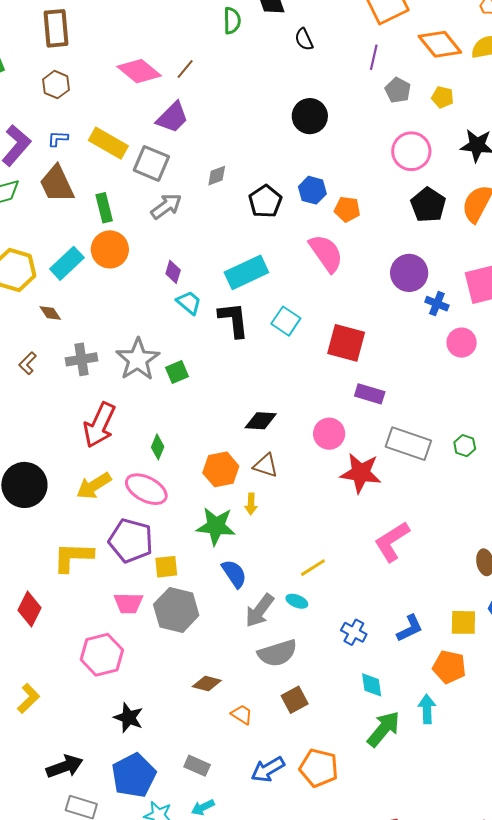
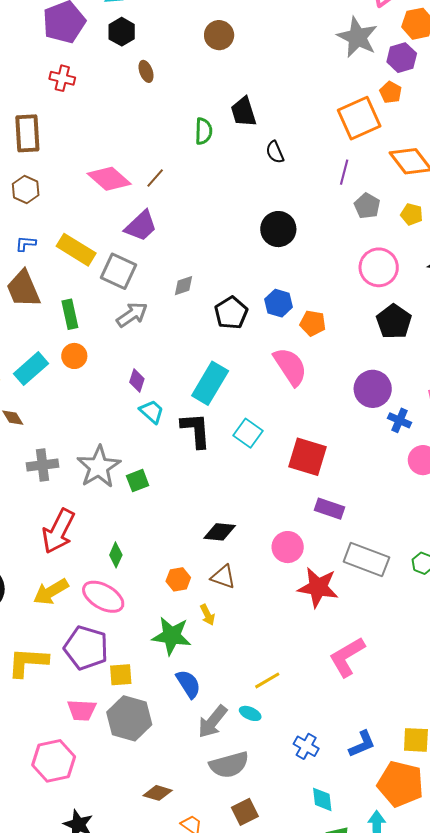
orange circle: (110, 249) -> (74, 356), size x0.7
cyan rectangle: (246, 272) -> (210, 383), turned -36
orange hexagon: (221, 469) -> (178, 579), size x0.7
yellow arrow: (251, 504) -> (207, 615), turned -30
orange pentagon: (449, 667) -> (400, 784), size x1.4

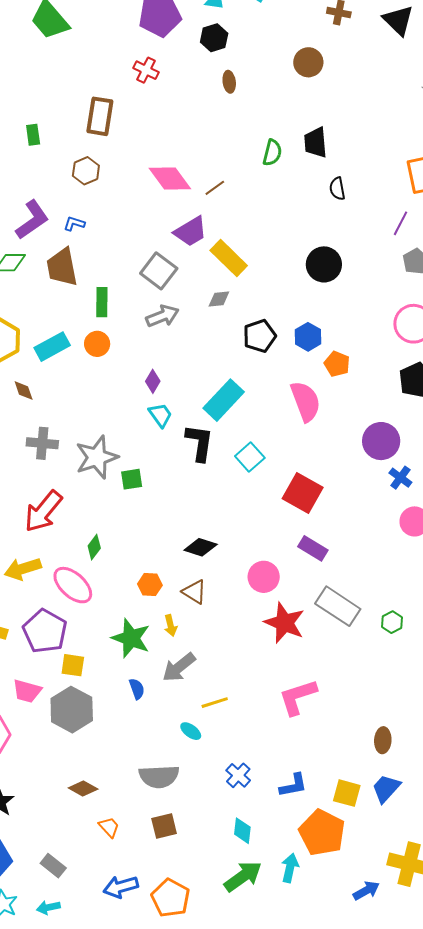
yellow rectangle: (76, 250) -> (229, 258), moved
blue semicircle: (188, 684) -> (137, 689), size x0.7
gray arrow: (213, 722) -> (179, 667), moved

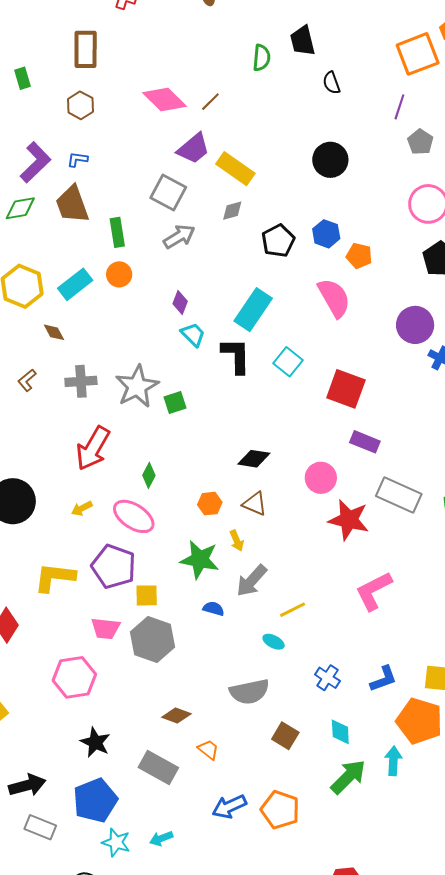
yellow arrow: (23, 569) -> (82, 508), size x0.6
blue semicircle: (137, 689) -> (214, 609), turned -45
brown square: (164, 826) -> (285, 736), moved, turned -36
gray rectangle: (53, 866) -> (158, 767), moved, size x1.5

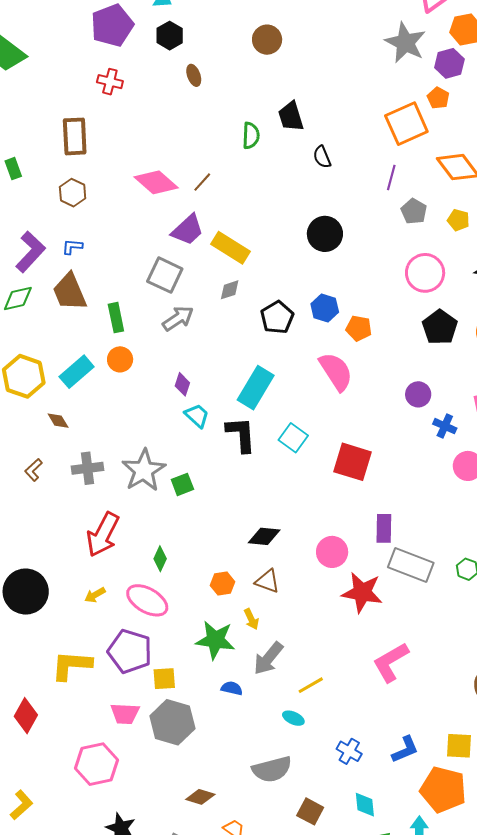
purple circle: (415, 325) -> (418, 394), size x0.7
purple rectangle: (365, 442) -> (384, 528), moved, turned 72

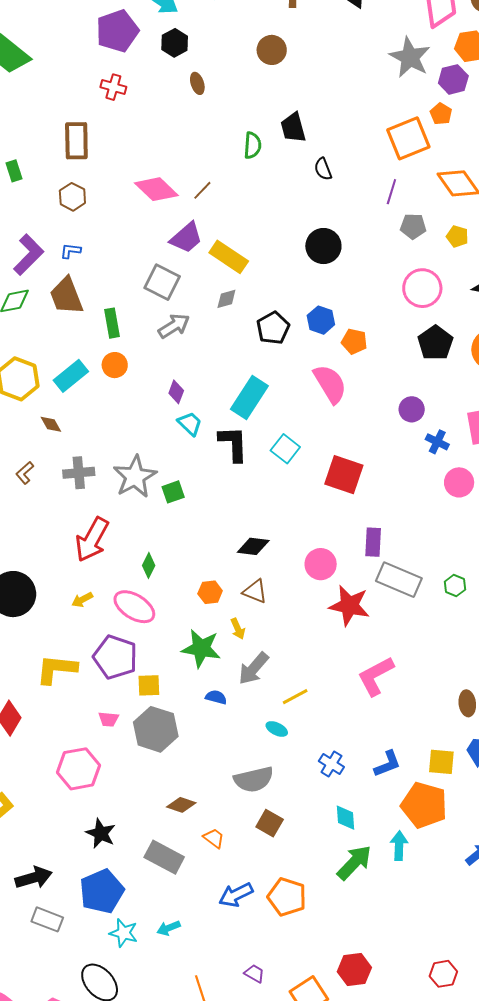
gray pentagon: (414, 211) -> (413, 226), turned -30
pink trapezoid: (125, 714) -> (109, 719), size x0.7
brown square: (310, 811) -> (270, 823), moved

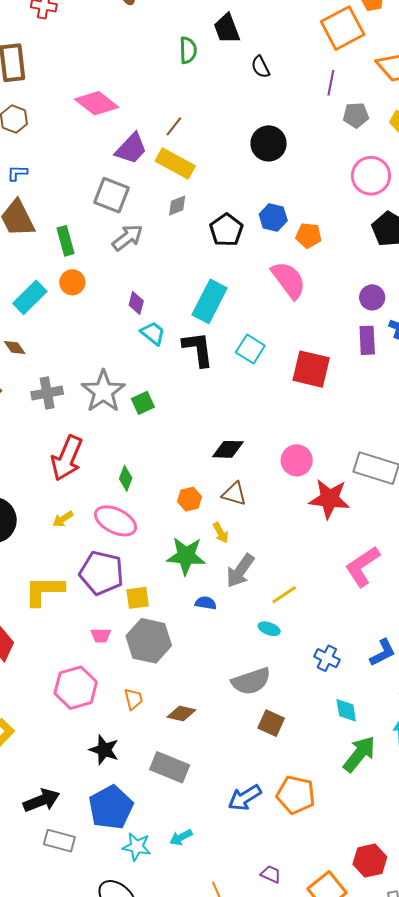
brown line: (202, 190) -> (174, 126), moved
purple rectangle: (373, 542) -> (367, 340), moved
orange trapezoid: (214, 838) -> (133, 699), moved, turned 45

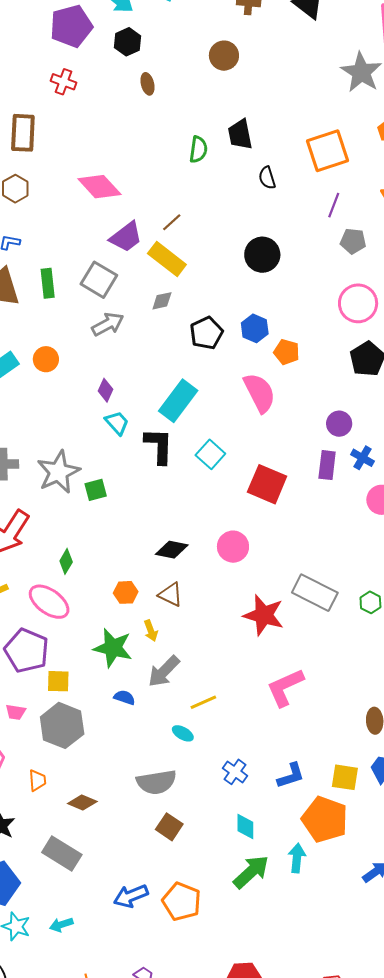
orange square: (343, 28) -> (327, 151), moved
green rectangle: (65, 241) -> (48, 283), moved
pink circle: (297, 460) -> (233, 547), moved

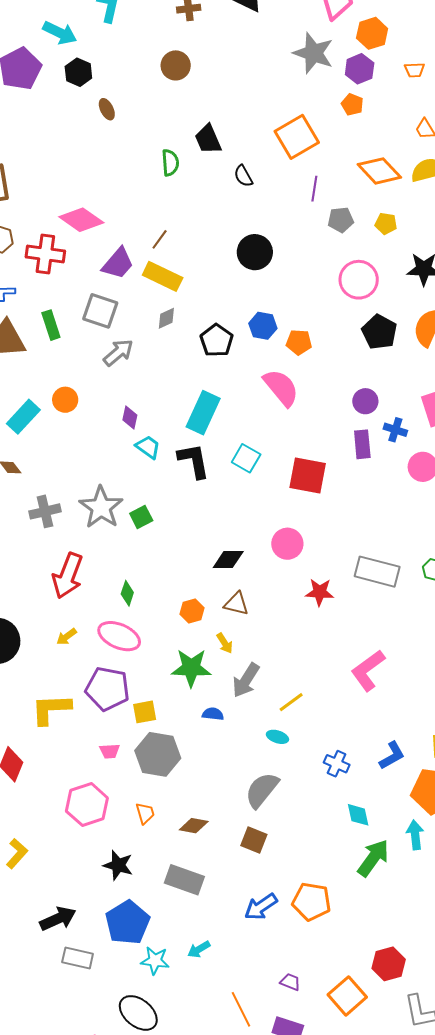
red cross: (64, 82) -> (45, 254), moved, size x1.5
red star: (264, 615) -> (320, 592), moved, size x0.7
gray semicircle: (156, 782) -> (262, 790), turned 150
brown square: (169, 827) -> (254, 840), moved

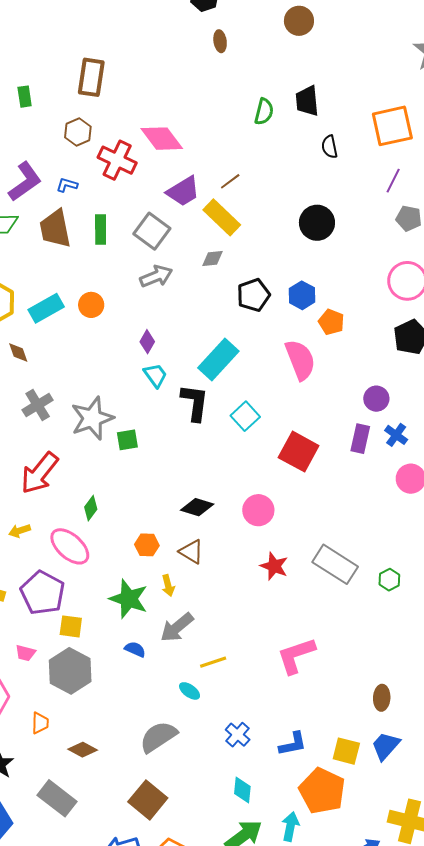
gray cross: (45, 511) -> (38, 405), turned -36
brown square: (254, 840) -> (148, 800), moved, size x1.4

